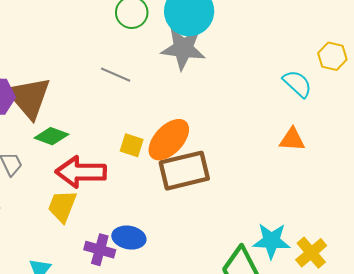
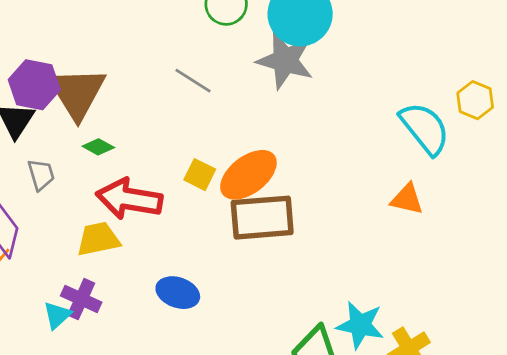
cyan semicircle: (297, 84) -> (425, 128), size x1.4
green diamond: (51, 136) -> (98, 147), size x0.7
yellow trapezoid: (62, 206) -> (98, 239), turned 48
purple cross: (100, 250) -> (81, 299), moved

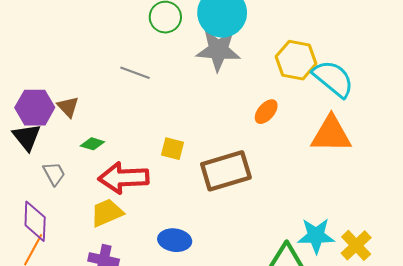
gray line: (193, 81) -> (135, 73), moved
brown triangle: (77, 93) -> (68, 107), size x0.5
yellow hexagon: (475, 100) -> (296, 60), moved, size x1.4
orange ellipse: (248, 175) -> (266, 112), moved, size x0.6
orange triangle: (407, 199) -> (331, 134), size x1.6

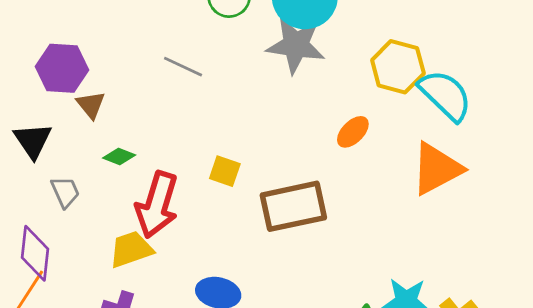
purple hexagon: (35, 108) -> (62, 68), moved
orange triangle: (331, 134) -> (437, 169), turned -33
red arrow: (124, 178) -> (157, 205), turned -75

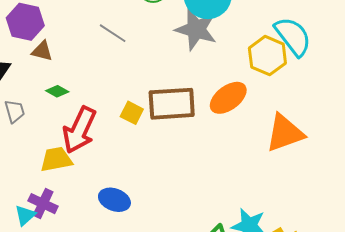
cyan semicircle: (445, 95) -> (293, 36), moved
brown triangle: (91, 105) -> (42, 51), turned -45
orange ellipse: (353, 132) -> (228, 98), size x1.5
brown rectangle: (293, 206) -> (172, 104), moved

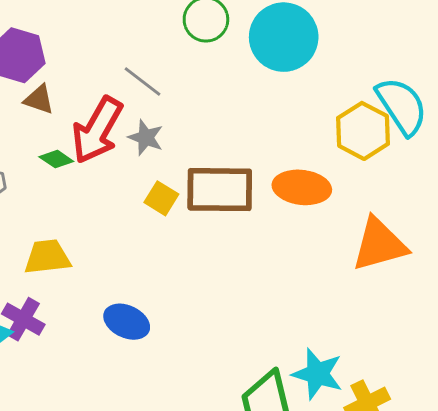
gray star: (196, 29) -> (146, 137), moved, size x0.6
orange ellipse: (228, 98) -> (302, 187), turned 39
red arrow: (79, 130) -> (97, 130), moved

